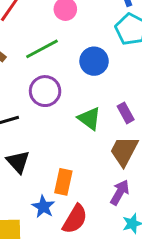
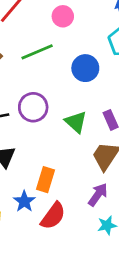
purple circle: (45, 91) -> (33, 107), moved

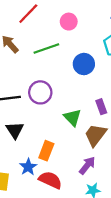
green triangle: (76, 122) -> (73, 117), moved
red semicircle: (53, 216) -> (50, 180), turned -105

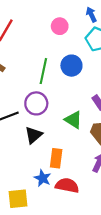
pink circle: (69, 22) -> (60, 26), moved
green line: (46, 49) -> (43, 71), moved, turned -45
black triangle: (15, 130) -> (33, 135), moved, turned 36

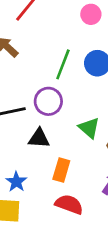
black triangle: (33, 135) -> (39, 138), turned 36
blue star: (43, 178) -> (16, 182), moved

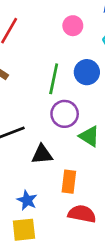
purple circle: (48, 101) -> (65, 114), moved

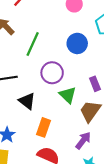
green line: (54, 79) -> (33, 44), moved
black triangle: (42, 154) -> (27, 101), turned 30

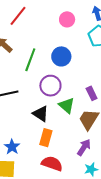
blue circle: (77, 43) -> (61, 56), moved
black triangle: (27, 101) -> (41, 114), moved

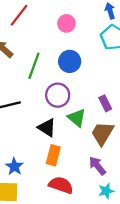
pink circle: (67, 19) -> (66, 23), moved
purple arrow: (84, 147) -> (97, 166), turned -72

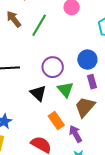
blue circle: (70, 61) -> (87, 60), moved
green line: (34, 66) -> (39, 25), moved
orange rectangle: (53, 155) -> (56, 121), moved, turned -60

